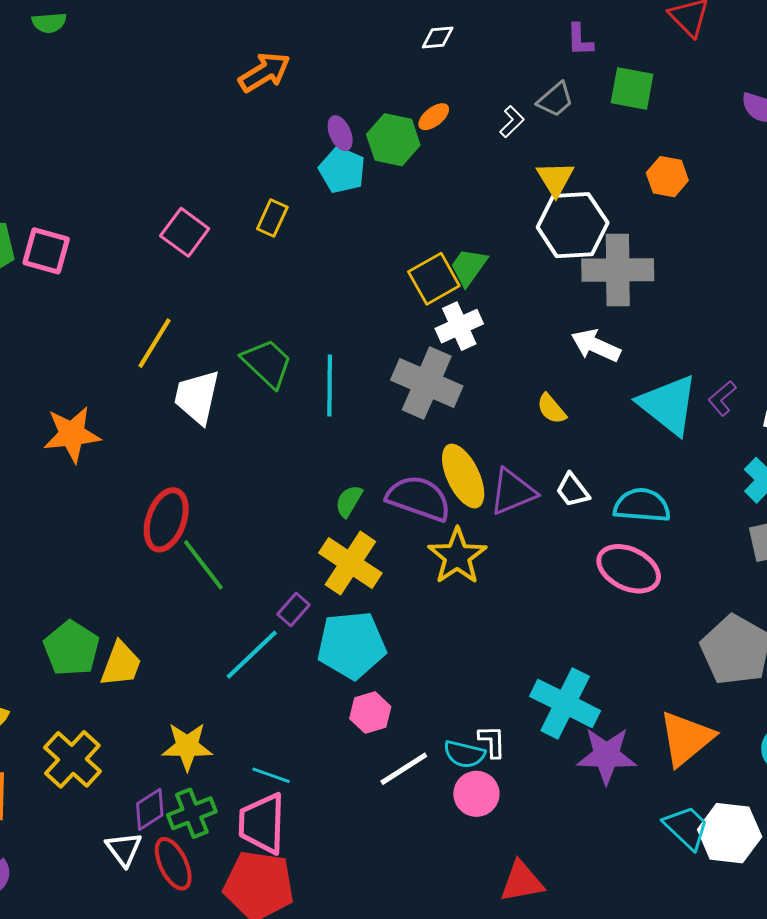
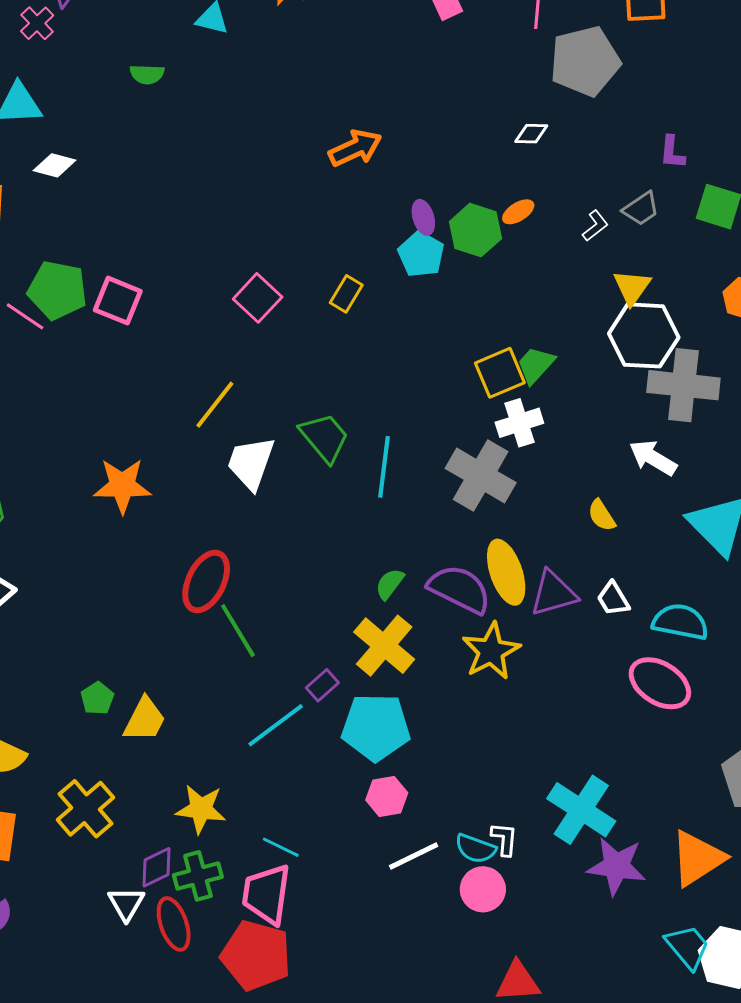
green pentagon: (72, 648) -> (97, 698), size x0.6

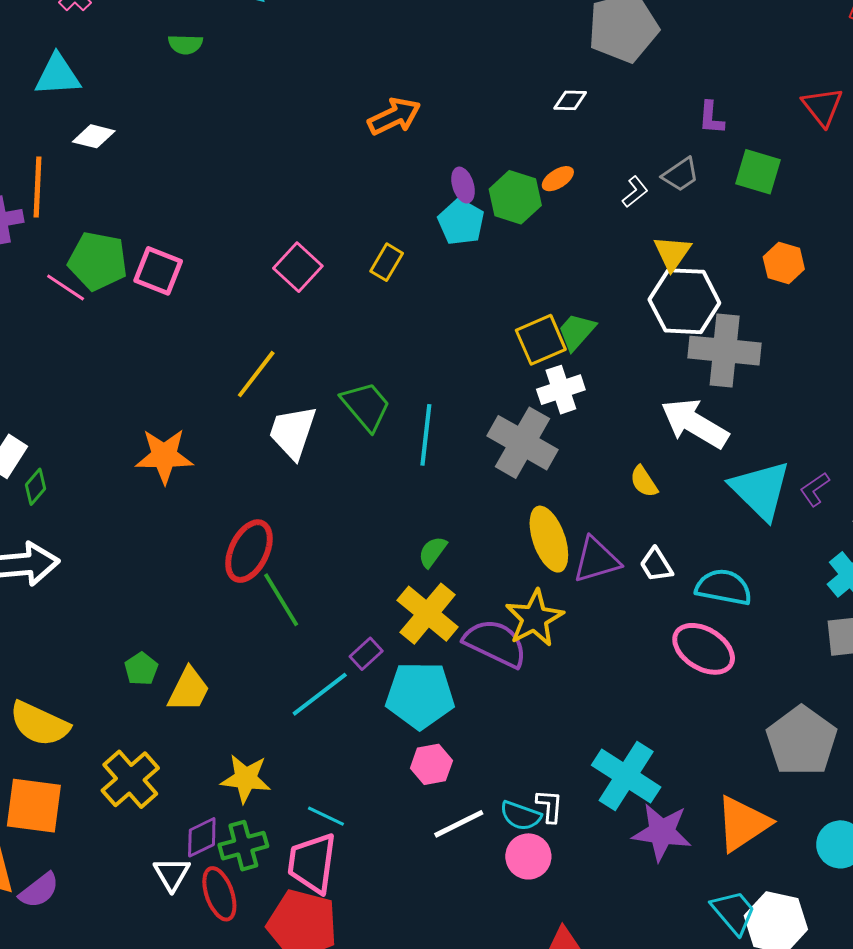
white arrow: (653, 458) -> (695, 423), size x1.4
purple semicircle: (459, 589) -> (495, 643), moved

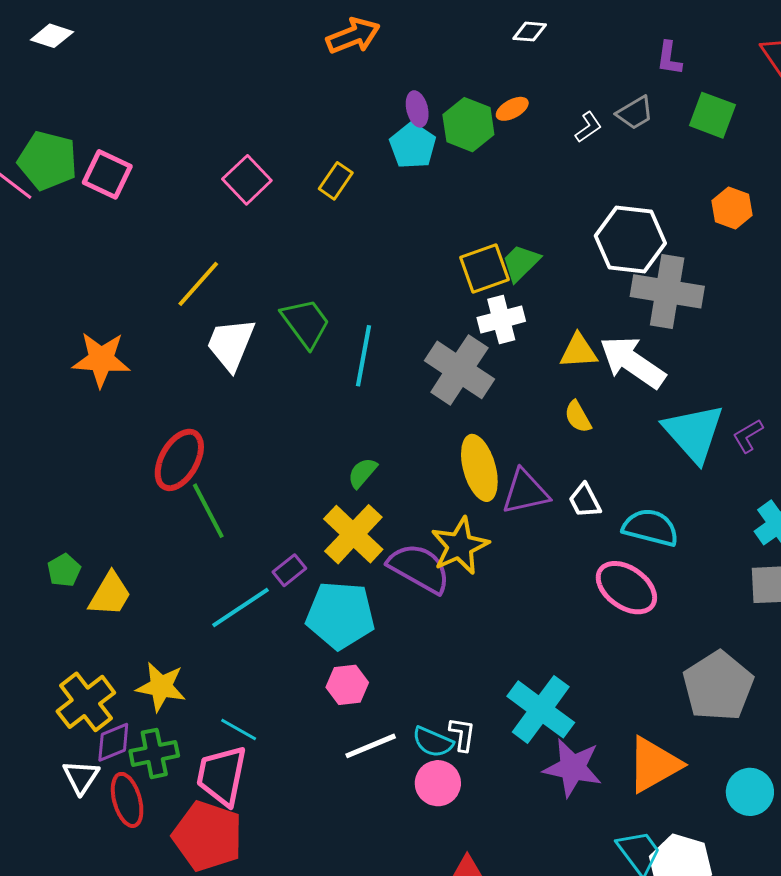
yellow triangle: (672, 253) -> (578, 351), moved, turned 48
yellow cross: (130, 779) -> (86, 702), moved

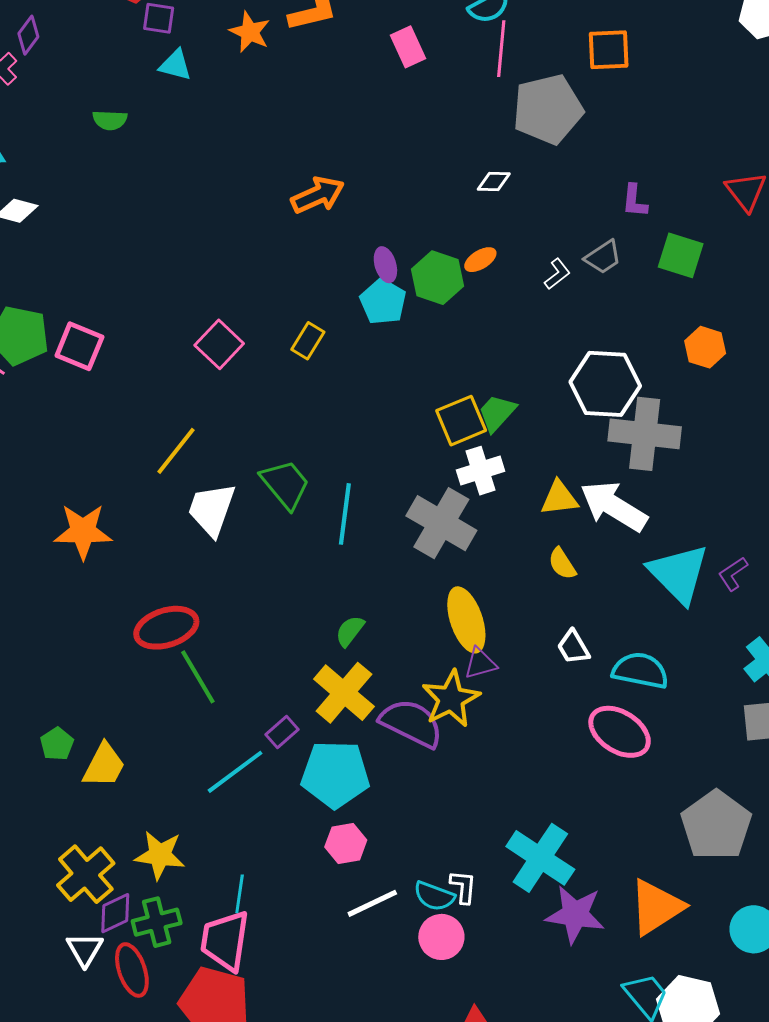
red ellipse: (179, 460) -> (166, 628), turned 46
purple triangle: (525, 492) -> (480, 663), moved, size x0.7
cyan line: (239, 730) -> (240, 894), turned 72

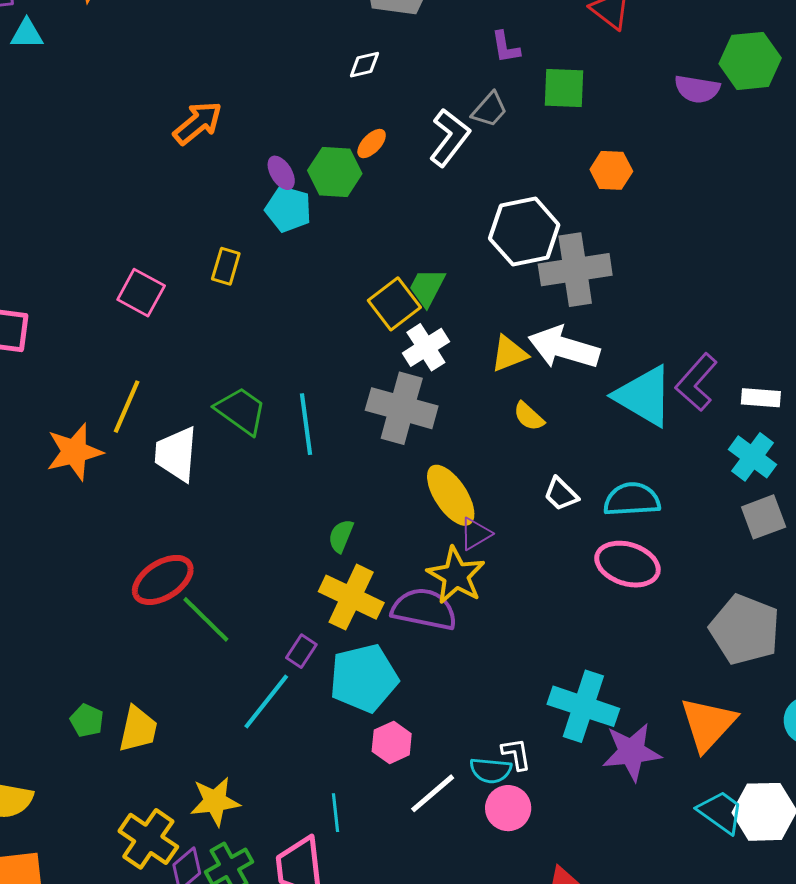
white L-shape: (557, 274) -> (450, 138), size x1.8
orange star: (83, 531) -> (74, 452), moved
purple L-shape: (733, 574) -> (696, 382), size x1.6
cyan line: (240, 894) -> (336, 813), moved

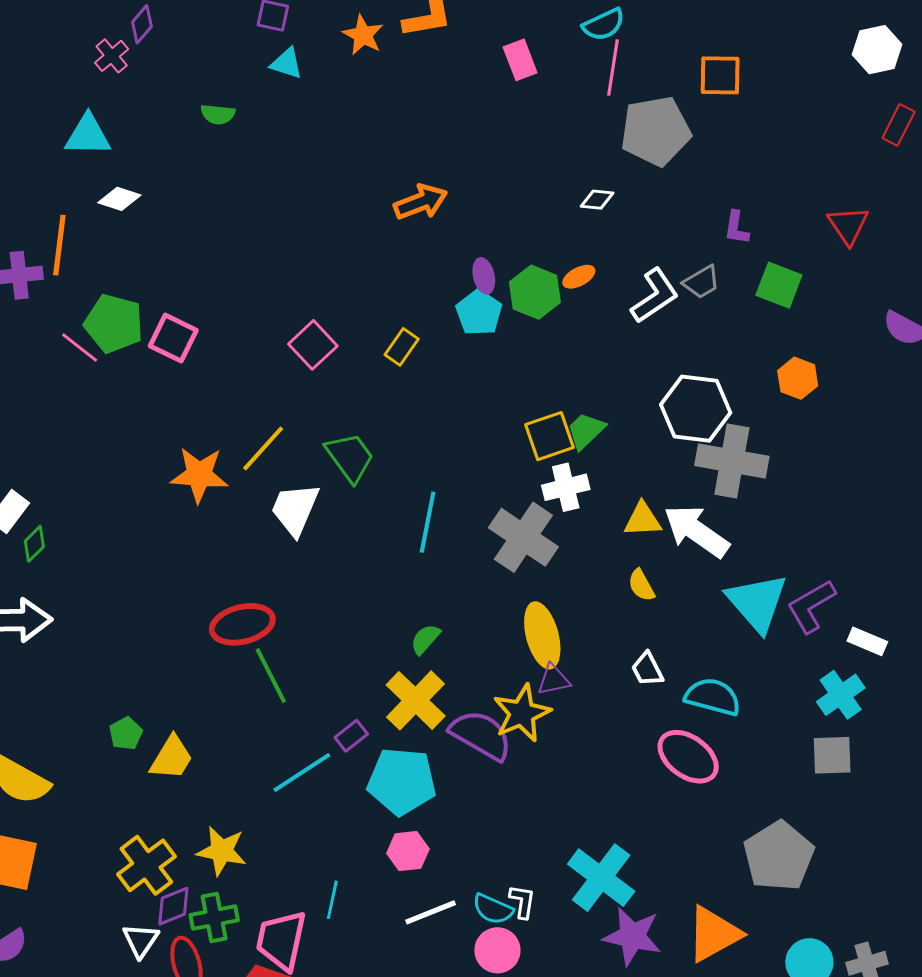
green trapezoid: (241, 411) -> (350, 457), moved

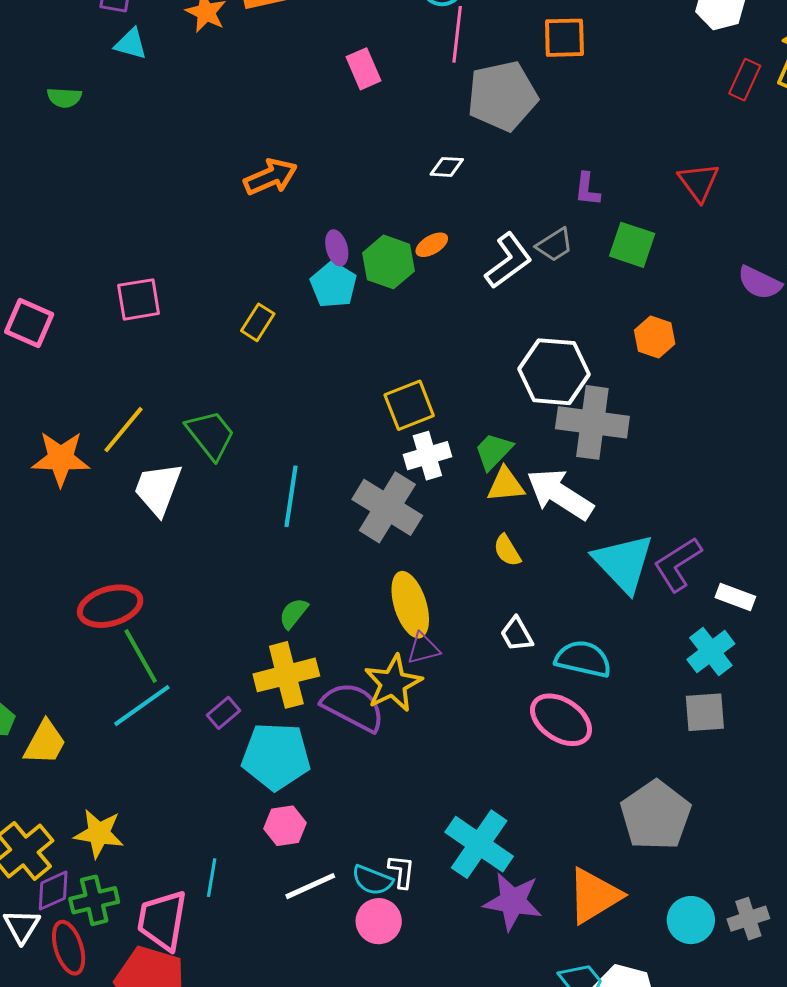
pink rectangle: (520, 60) -> (364, 69), moved
pink square: (313, 345) -> (139, 299), moved, turned 36
green trapezoid: (586, 431) -> (493, 451), moved
yellow cross: (416, 700) -> (286, 675), turned 34
cyan line: (302, 773) -> (142, 706), moved

